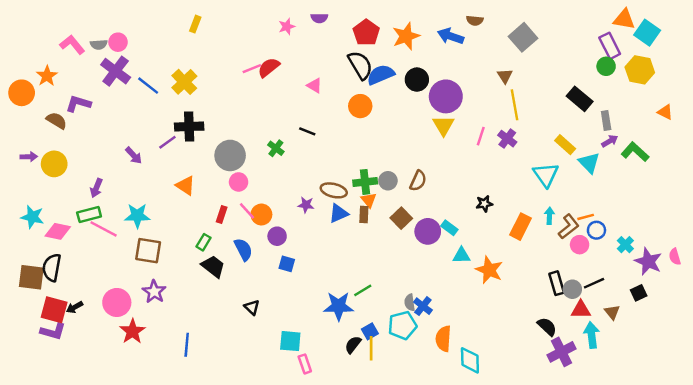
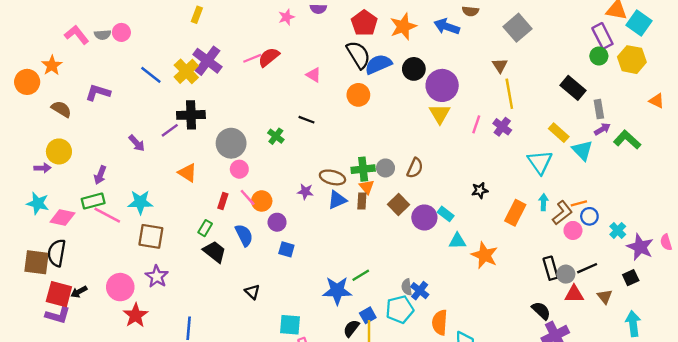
purple cross: (116, 71) -> (207, 61), moved
purple L-shape: (78, 104) -> (98, 93), moved
purple arrow: (29, 157) -> (42, 168), moved
cyan arrow: (592, 335) -> (633, 324), moved

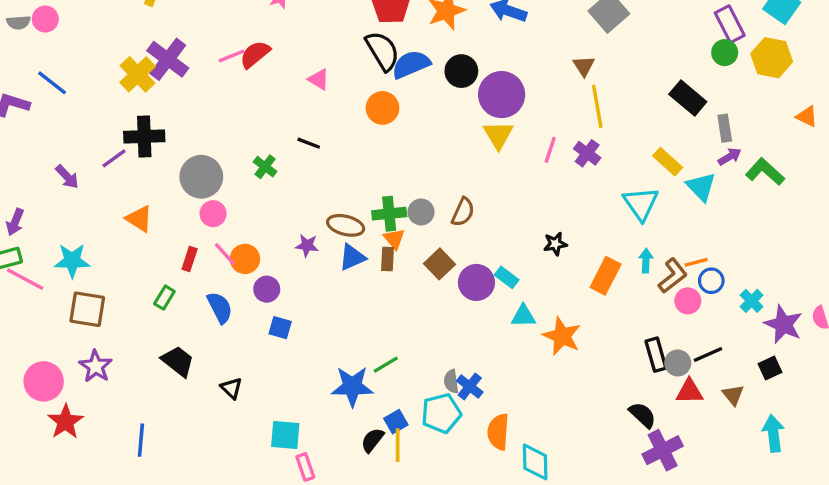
blue line: (151, 75) -> (52, 83), moved
black trapezoid: (215, 252) -> (178, 361), moved

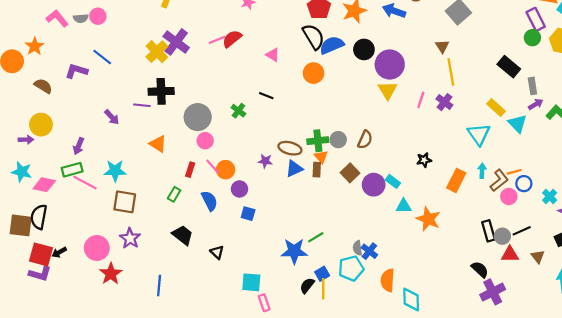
purple line: (114, 158) -> (142, 105), turned 42

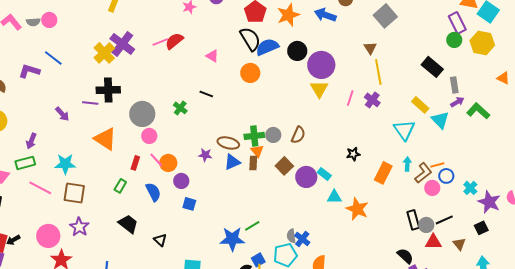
orange triangle: (158, 144) -> (105, 139), size x1.4
pink line: (85, 183) -> (40, 188), moved

